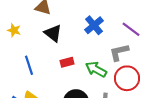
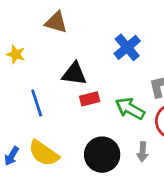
black triangle: (53, 33) -> (74, 74), moved, turned -30

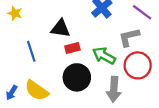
gray arrow: (142, 152) -> (114, 89), size x1.6
black circle: (102, 155) -> (77, 77), moved

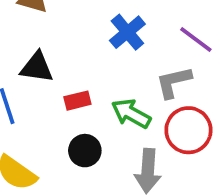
black triangle: (61, 28) -> (37, 67), moved
black circle: (77, 77) -> (85, 151), size x0.7

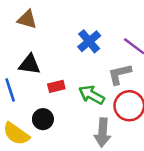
black circle: (85, 151) -> (43, 119), moved

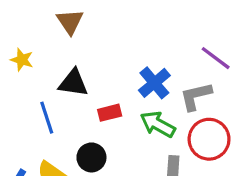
brown triangle: (27, 19) -> (70, 22), turned 40
blue cross: (89, 41) -> (154, 83), moved

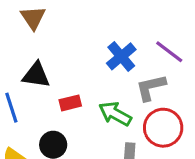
blue cross: (154, 83) -> (121, 56), moved

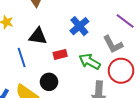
blue cross: (121, 56) -> (79, 26), moved
gray L-shape: (151, 87) -> (113, 44), turned -105

